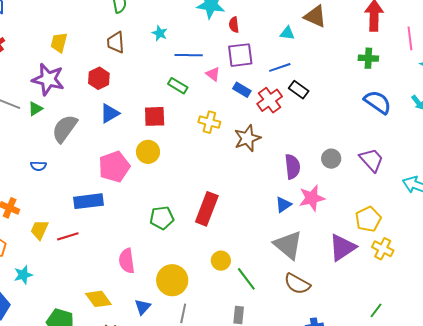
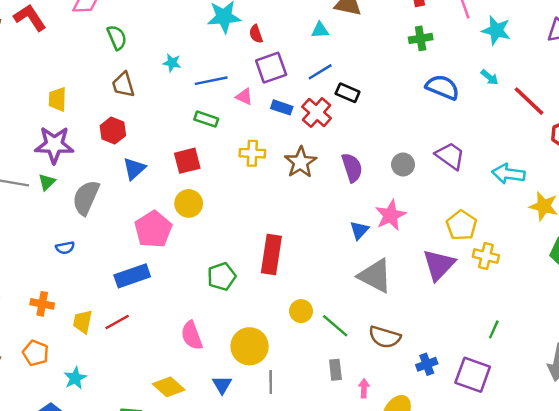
purple semicircle: (292, 167) -> (352, 168), moved
brown semicircle: (297, 284) -> (385, 337), moved

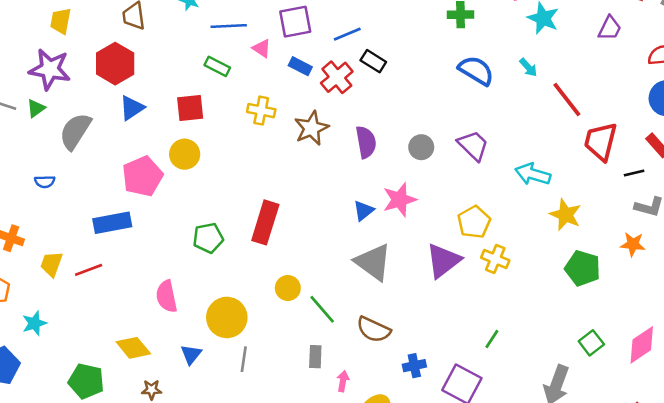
red hexagon: (113, 131) -> (115, 64), size x1.4

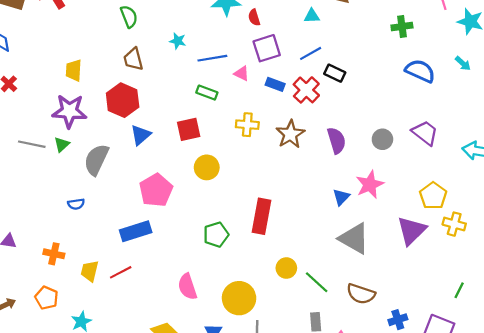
yellow circle: (185, 154) -> (207, 167), moved

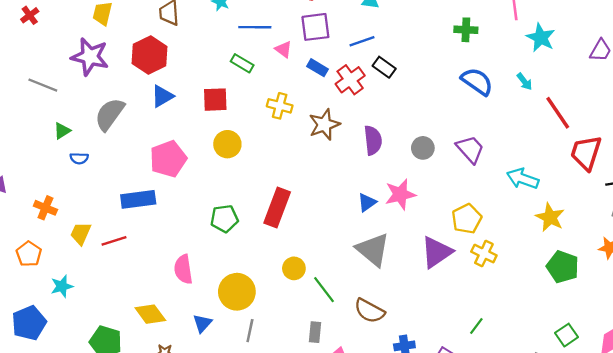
green triangle: (62, 144) -> (62, 131), moved

